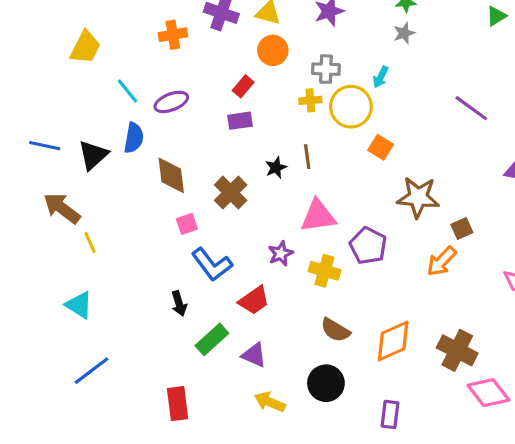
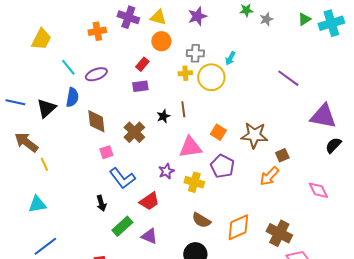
gray star: (404, 33) -> (266, 19), moved
orange square: (381, 147) -> (218, 132), moved
cyan triangle: (79, 305) -> (37, 204), turned -42

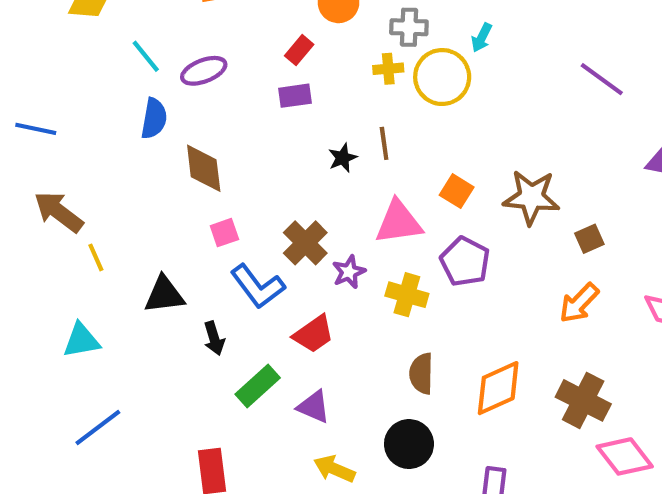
black triangle: (46, 108) -> (164, 295), moved, turned 35
brown cross: (134, 132) -> (305, 243), moved
orange arrow: (269, 176) -> (579, 303), moved
brown semicircle: (201, 220) -> (421, 374), turned 60

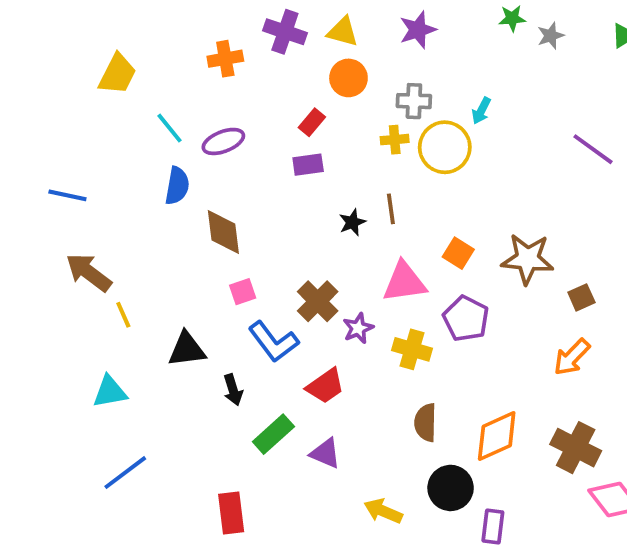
black circle: (409, 444) -> (451, 488), moved
yellow arrow: (334, 469) -> (383, 511), moved

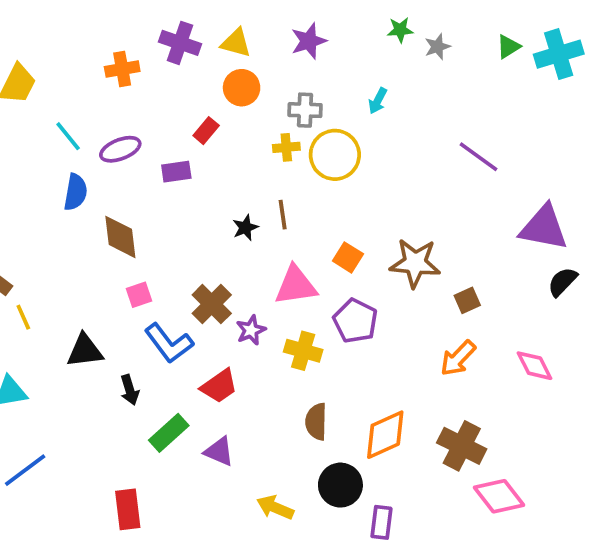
cyan arrow: (481, 111) -> (378, 101), moved
purple rectangle: (308, 165) -> (176, 172), moved

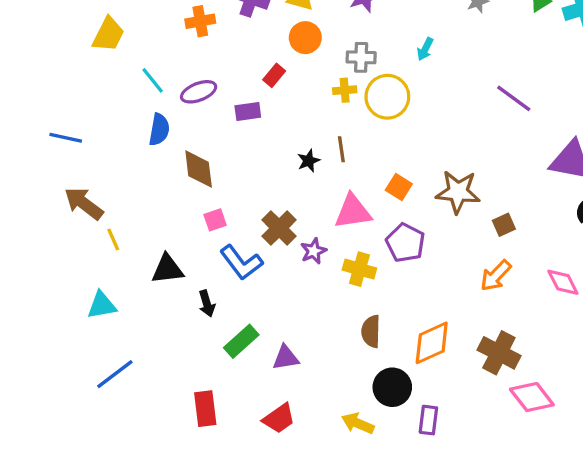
red trapezoid: (219, 386) -> (279, 418), moved
purple triangle: (219, 451) -> (286, 358), turned -32
yellow arrow: (275, 507) -> (358, 423), moved

